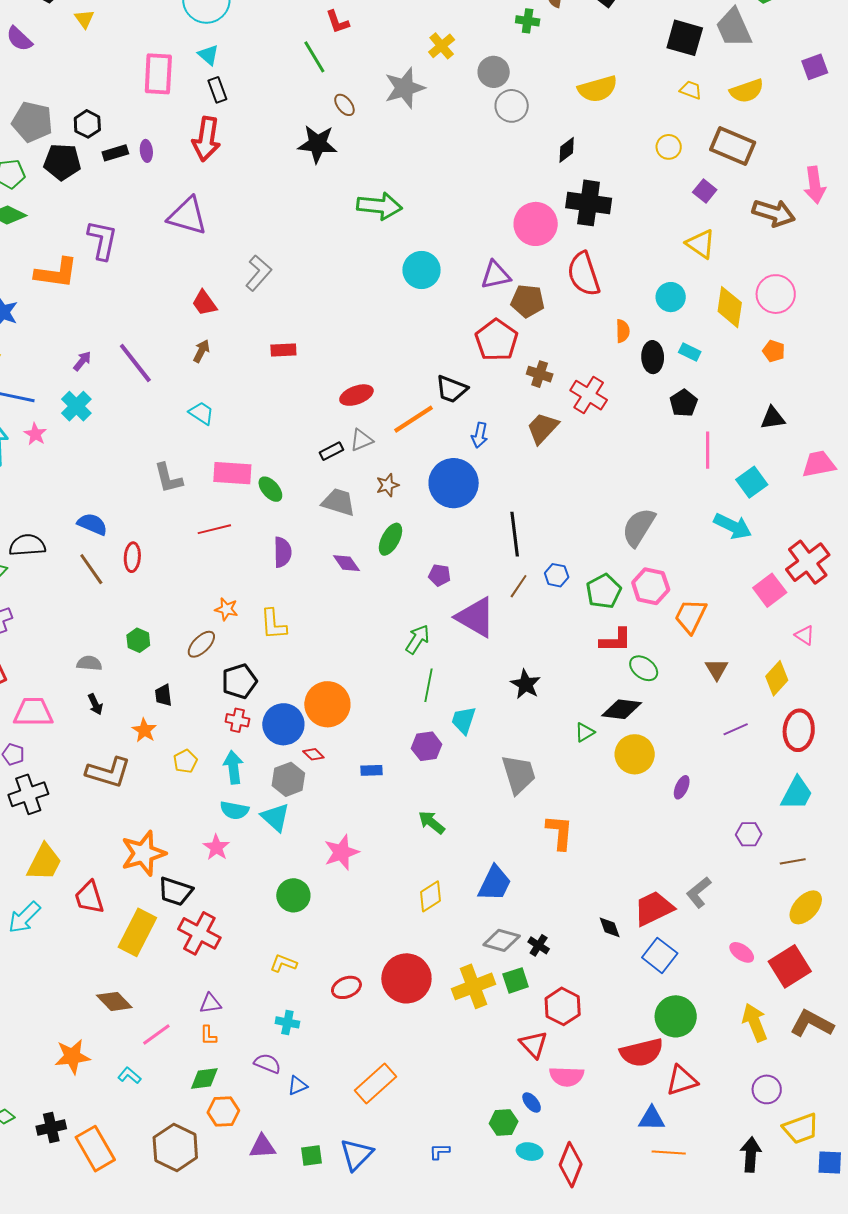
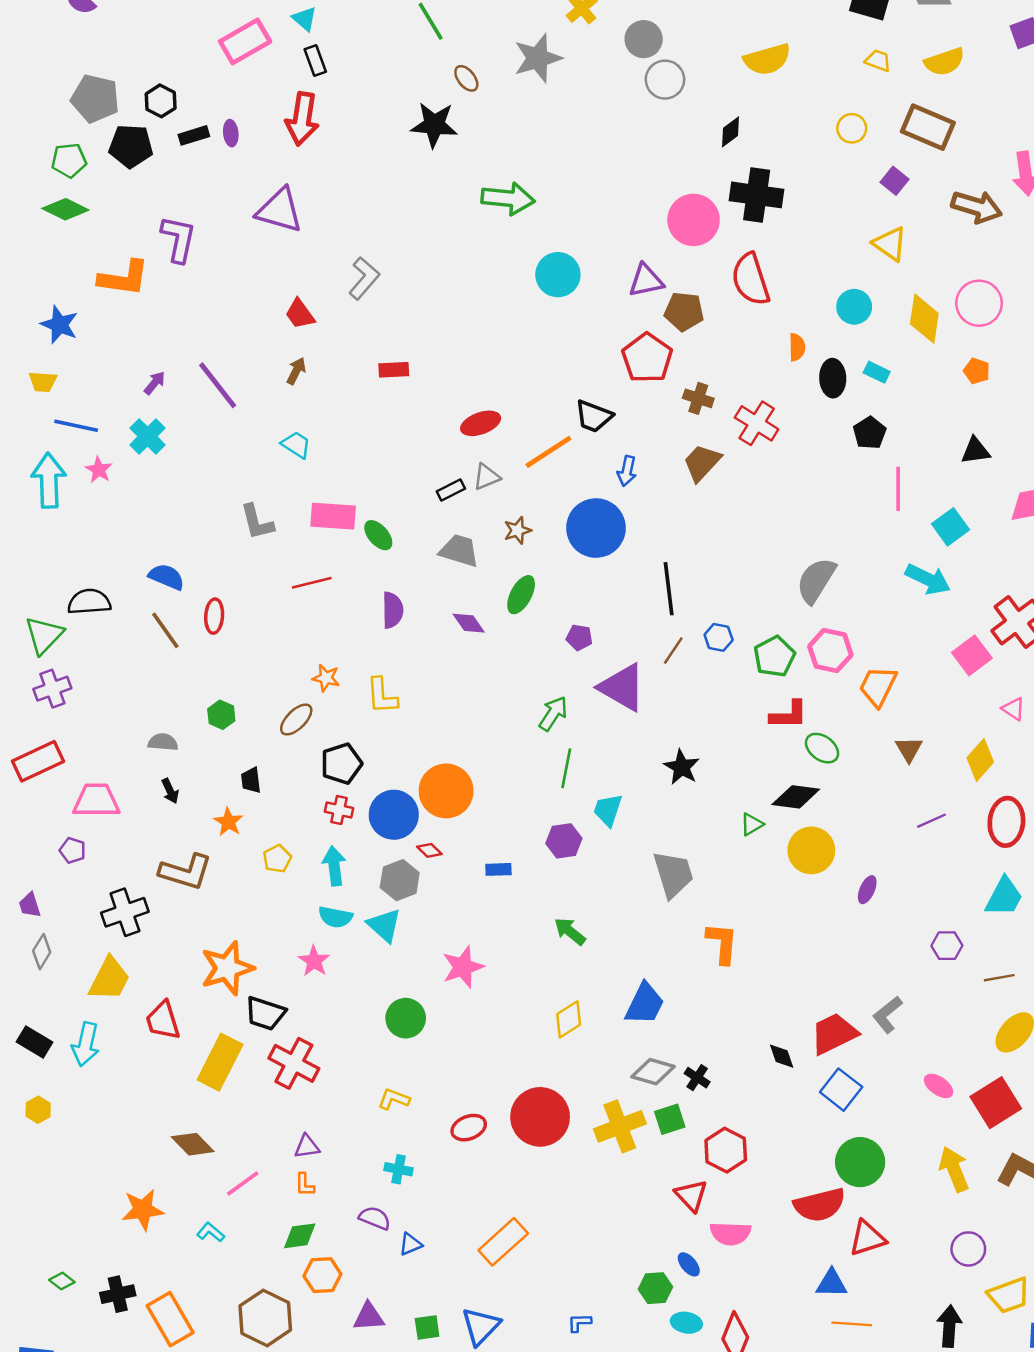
pink rectangle: (158, 74) -> (245, 41), turned 57
black cross: (28, 794) -> (125, 912), moved
cyan arrow: (24, 917) -> (86, 1044), turned -33

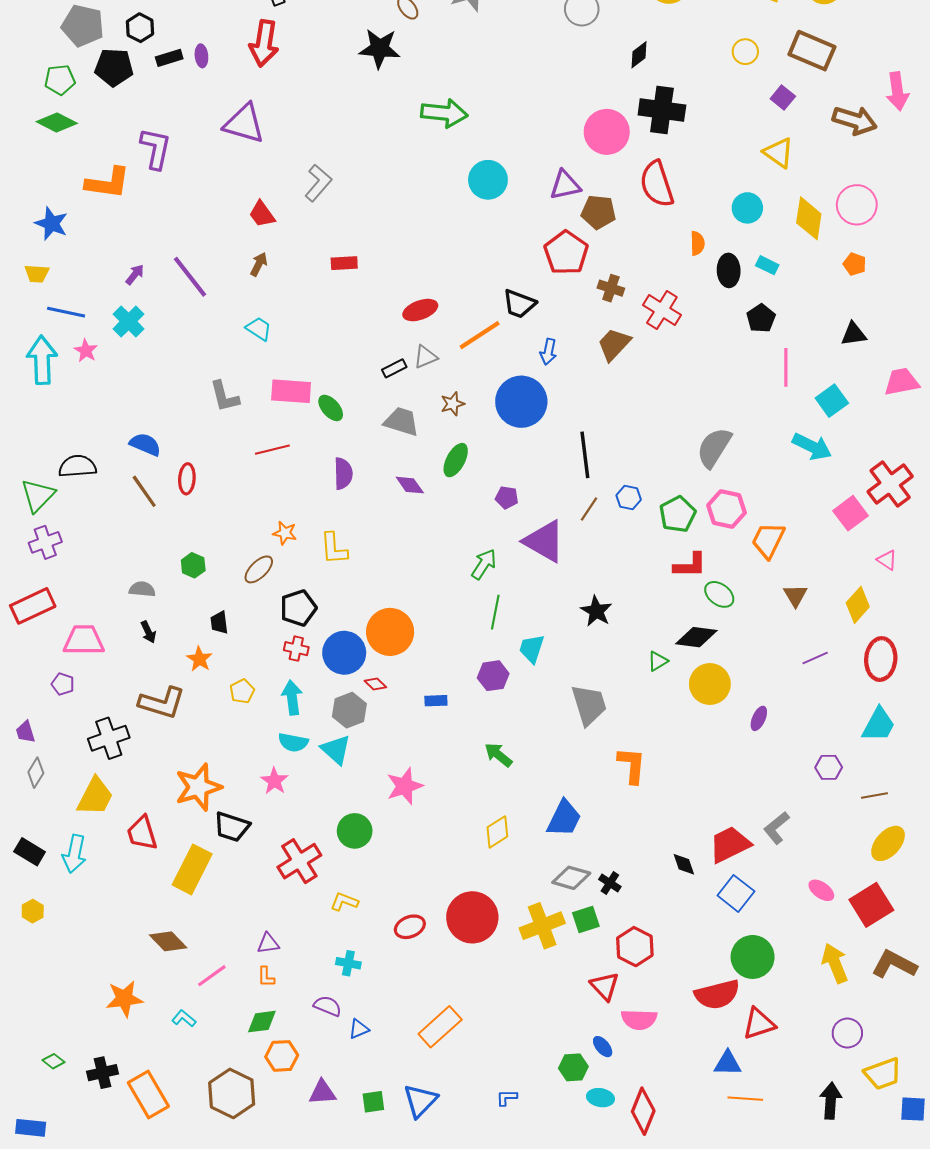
red cross: (294, 1063) -> (299, 861), moved, turned 30

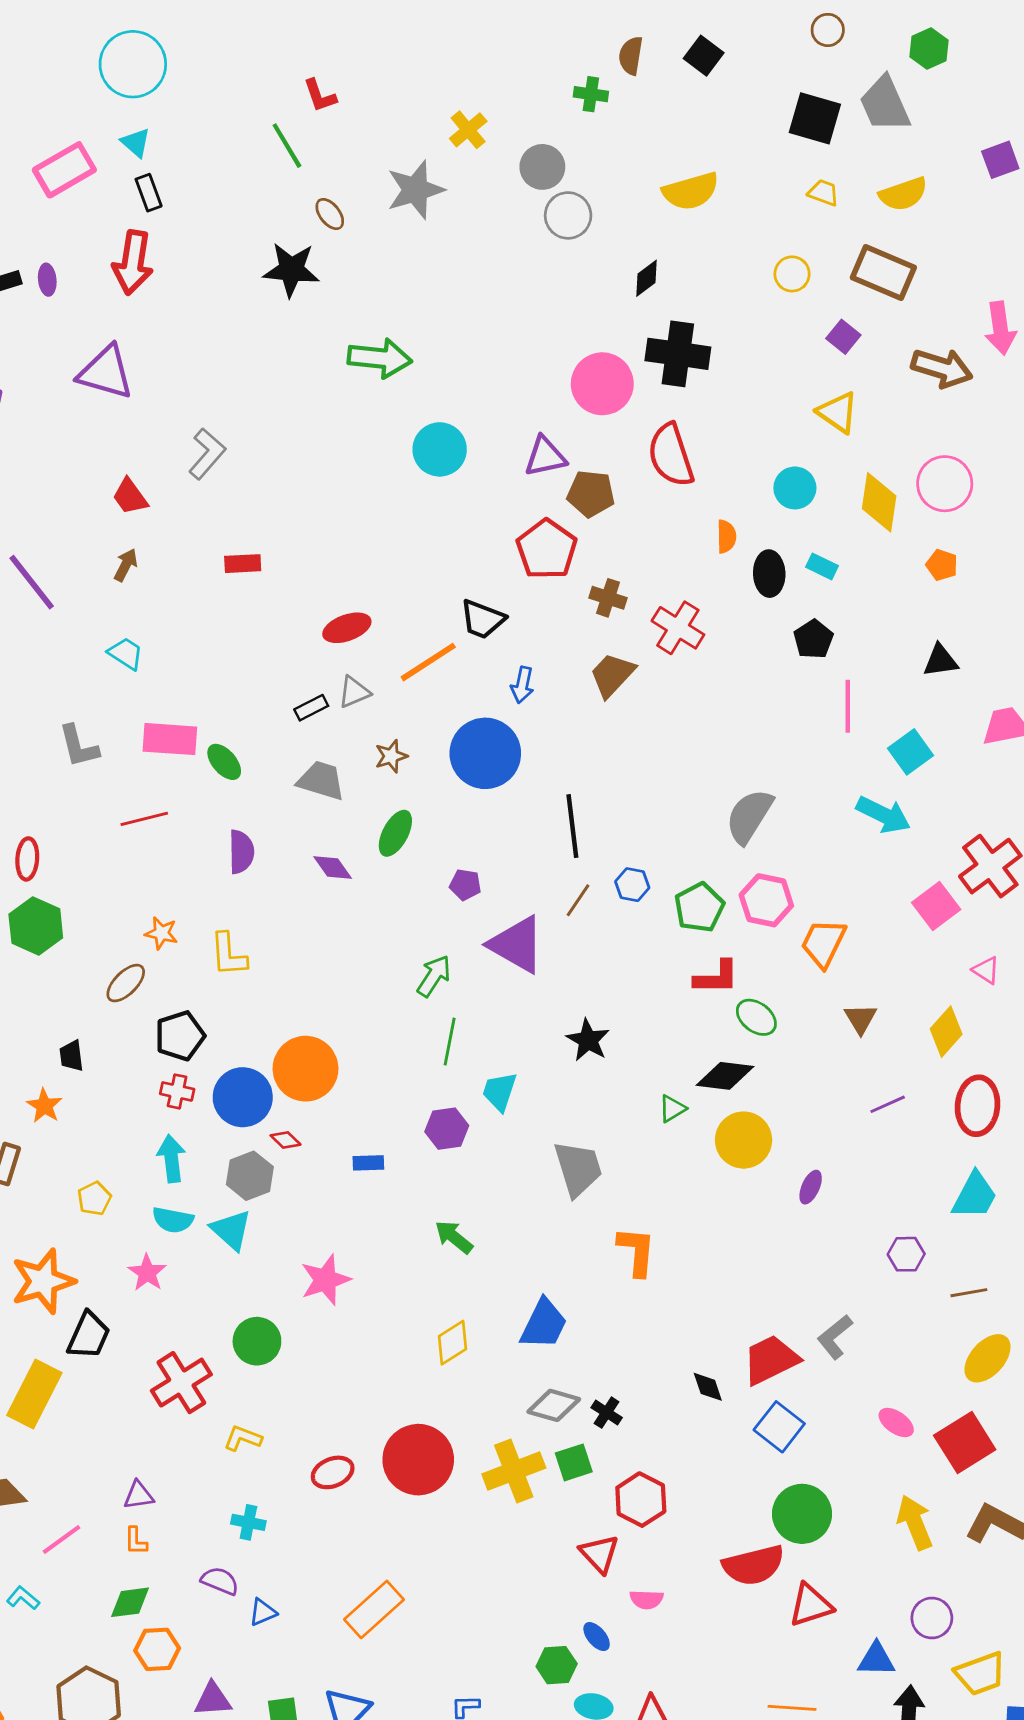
green hexagon: (193, 565) -> (36, 926), moved, size x1.6
yellow pentagon: (242, 691) -> (94, 1199), moved
black trapezoid: (232, 827) -> (89, 1335), turned -84
pink semicircle: (639, 1019) -> (647, 1599), size x0.7
blue triangle: (728, 1063) -> (876, 1659), moved

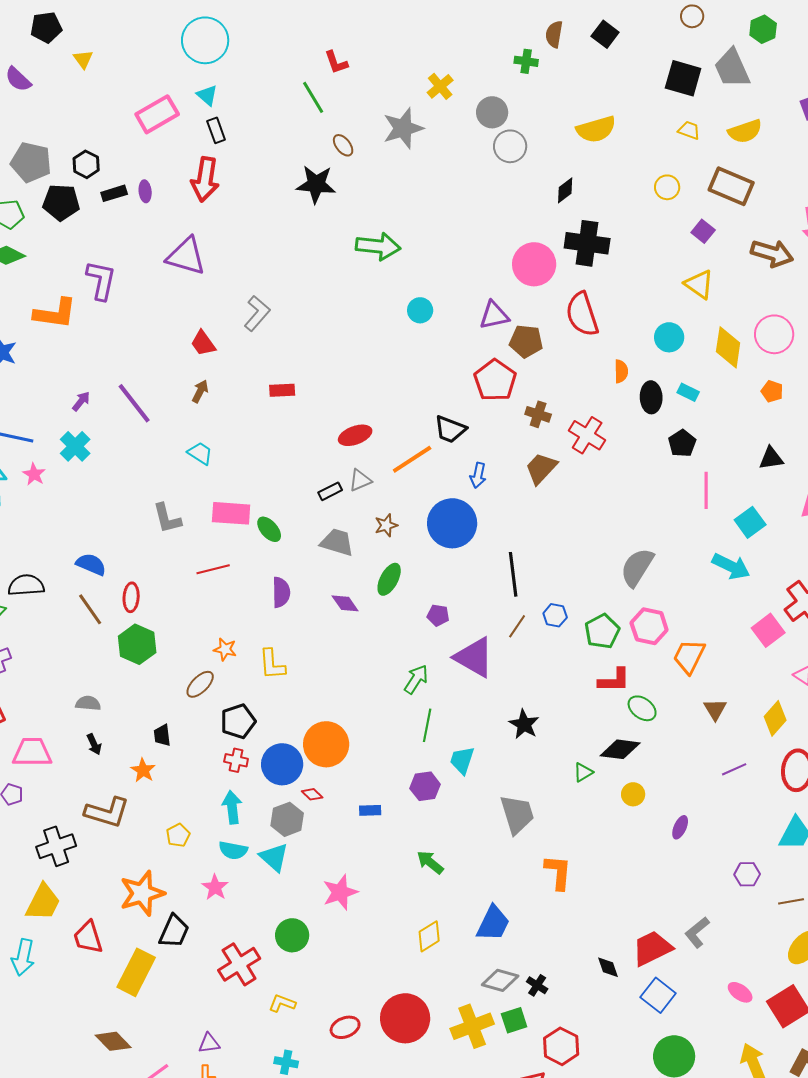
cyan circle: (440, 449) -> (420, 310), size x0.7
yellow circle: (744, 1140) -> (633, 794), size x0.6

